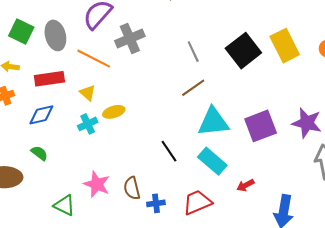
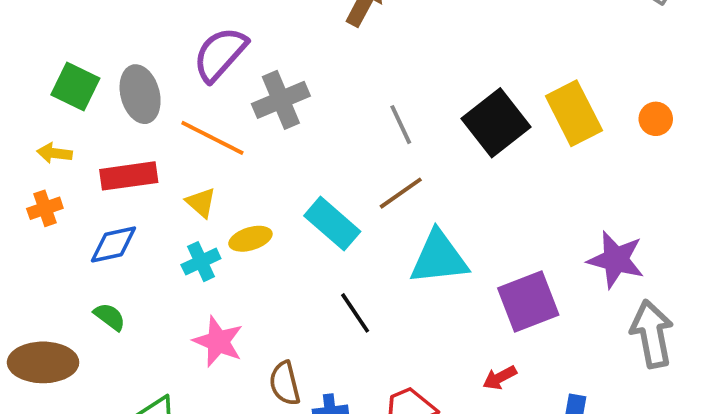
purple square: (261, 126) -> (528, 302), moved
cyan rectangle: (212, 161) -> (332, 224), moved
pink star: (97, 184) -> (218, 341), moved

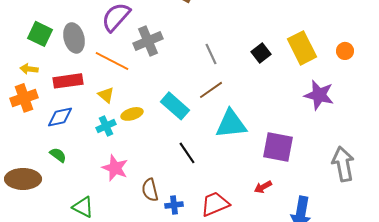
black square: (496, 123) -> (261, 53), size x0.6
orange cross: (45, 208) -> (24, 98), size x1.5
purple star: (616, 260) -> (319, 95), moved
purple square: (528, 302) -> (278, 147), turned 32

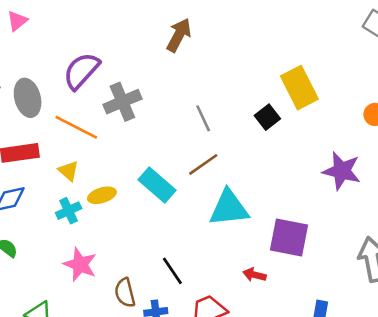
yellow rectangle: (302, 48) -> (299, 88), moved
black line: (187, 153) -> (172, 271), moved
red arrow: (263, 187) -> (254, 275), moved, turned 42

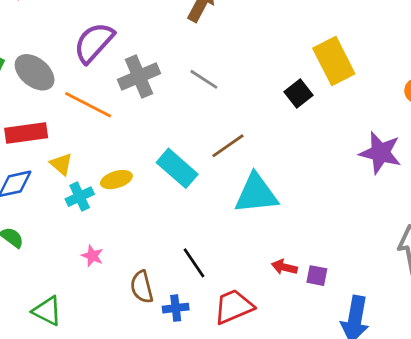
gray ellipse: (28, 98) -> (35, 72), turned -36
gray line: (203, 118) -> (204, 79), moved, turned -32
yellow triangle: (69, 171) -> (61, 164), moved
purple square: (289, 238) -> (317, 276), moved, size x0.5
pink star: (80, 264) -> (92, 256), size x0.6

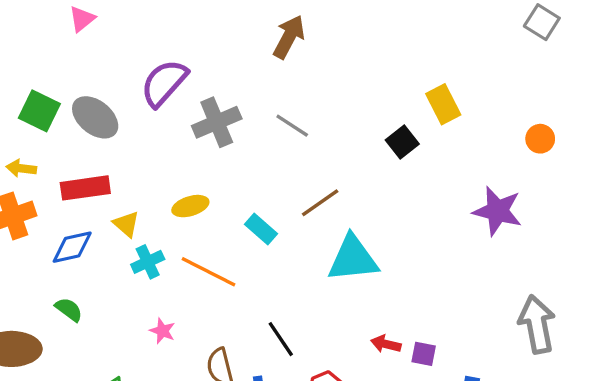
yellow rectangle: (334, 61) -> (443, 104), size x0.7
orange line: (88, 105) -> (208, 272), moved
cyan rectangle: (177, 168) -> (261, 229), size x0.7
yellow ellipse: (116, 180) -> (190, 206), moved

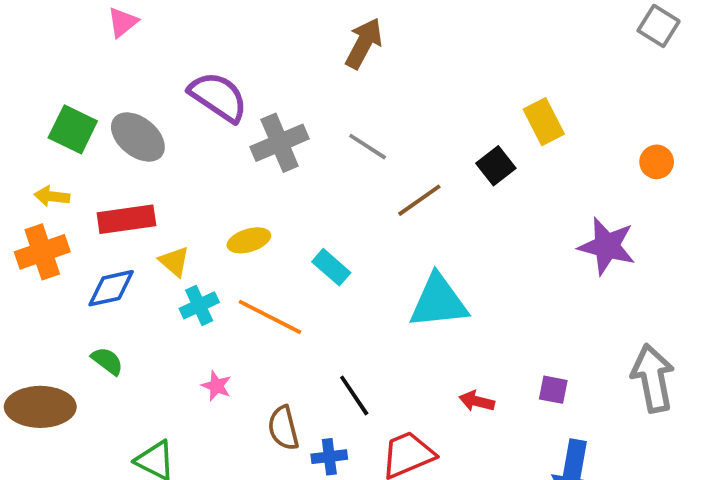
purple semicircle: (164, 83) -> (218, 97), turned 82
brown line: (320, 203) -> (419, 200), moved
purple square: (424, 354) -> (553, 390), moved

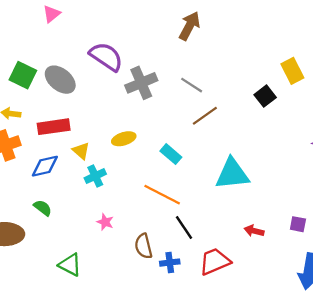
brown line: (419, 200) -> (205, 116), moved
orange line: (270, 317) -> (162, 195), moved

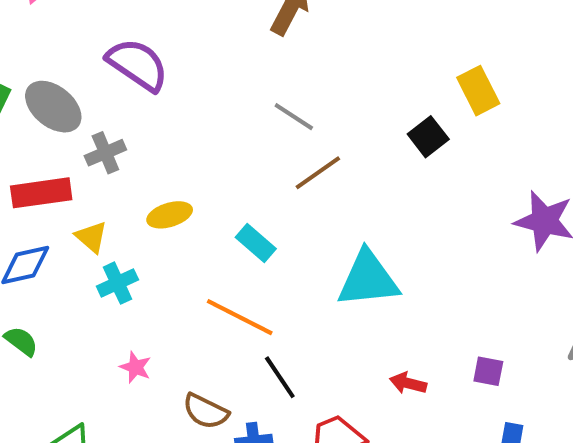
gray cross: (141, 83) -> (105, 153), moved, size x0.7
brown semicircle: (143, 246) -> (206, 411), turned -50

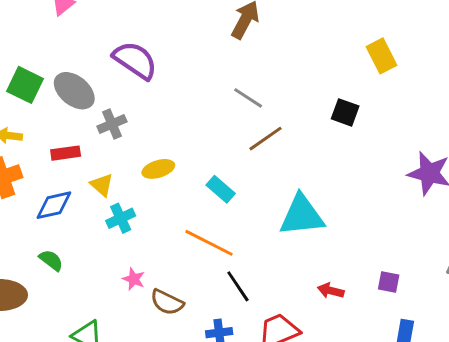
yellow rectangle: (478, 91) -> (381, 56), moved
black square: (428, 137) -> (345, 112), turned -32
red rectangle: (41, 193) -> (66, 153), size x0.7
brown semicircle: (206, 411) -> (167, 302), moved

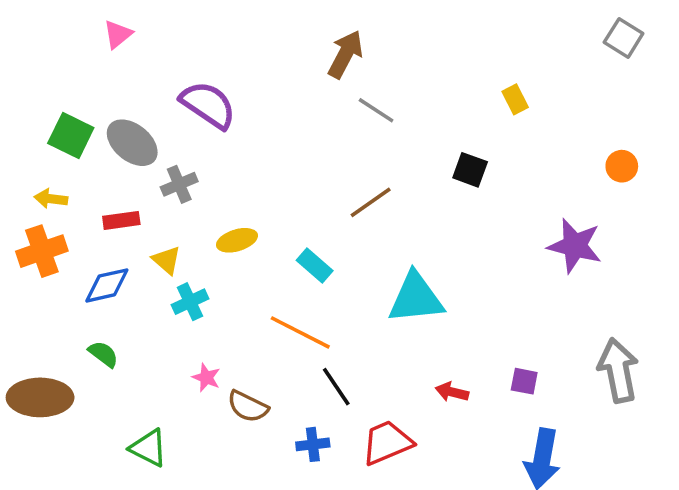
yellow rectangle: (381, 56) -> (515, 99), size x0.7
gray line: (248, 98) -> (376, 110), moved

